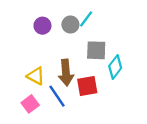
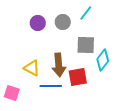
cyan line: (86, 19) -> (86, 13), moved
blue line: (57, 96) -> (51, 86), turned -55
pink square: (30, 104) -> (12, 93), moved, turned -35

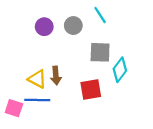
cyan line: (86, 13) -> (100, 15), turned -70
brown arrow: (59, 65) -> (56, 76), moved, size x0.7
blue line: (51, 86) -> (37, 100), moved

